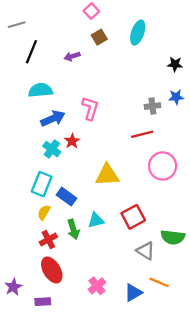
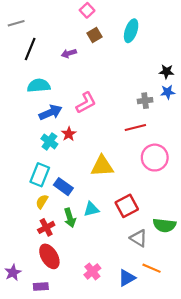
black star: (175, 64) -> (167, 72), moved
pink L-shape: (90, 108) -> (86, 103), turned 45

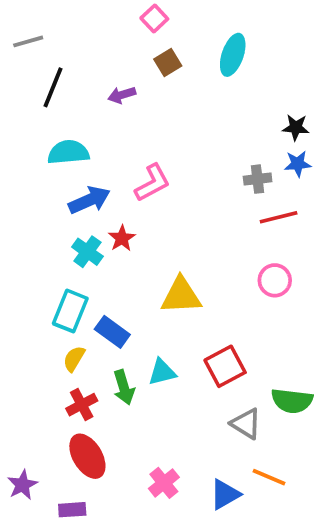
red line: (135, 127) -> (279, 217), moved
pink circle: (155, 158) -> (275, 280), size x0.7

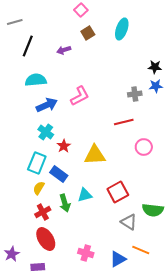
red line: (279, 217) -> (124, 122), moved
red star: (122, 238) -> (64, 146), moved
pink cross: (164, 483) -> (86, 253), turned -35

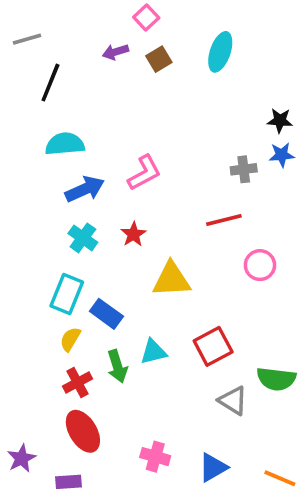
purple arrow: (64, 50) -> (115, 52), moved
red star: (64, 146) -> (134, 234), moved
orange line: (141, 250) -> (280, 478), moved

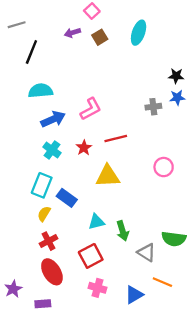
red line: (224, 220) -> (116, 139), moved
red square: (213, 346) -> (91, 256), moved
green arrow: (117, 366) -> (123, 231), moved
orange line: (280, 478) -> (162, 282), moved

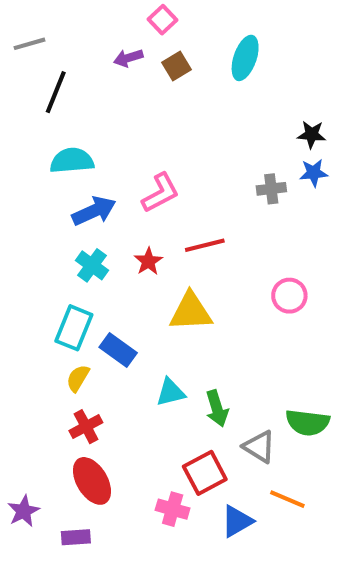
red square: (91, 256) -> (205, 473), moved

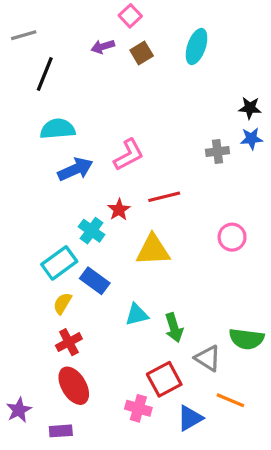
cyan cross: (92, 265) -> (92, 231), moved
cyan rectangle: (74, 328) -> (59, 263), turned 32

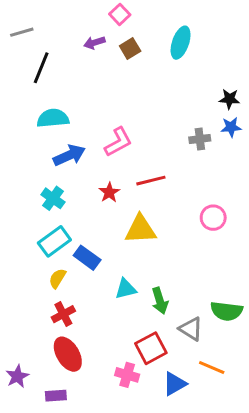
cyan cross: (92, 231) -> (53, 198), moved

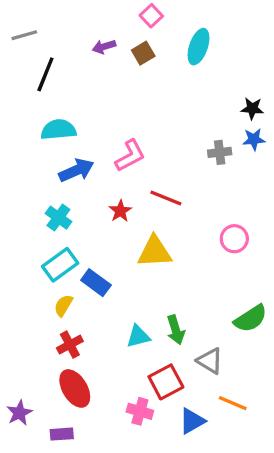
pink square: (120, 14) -> (151, 16), moved
red line: (151, 181) -> (166, 198), turned 36
cyan triangle: (126, 289) -> (138, 336), moved
green semicircle: (227, 311) -> (251, 318), moved, turned -40

